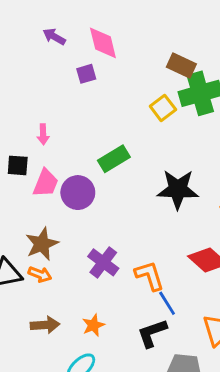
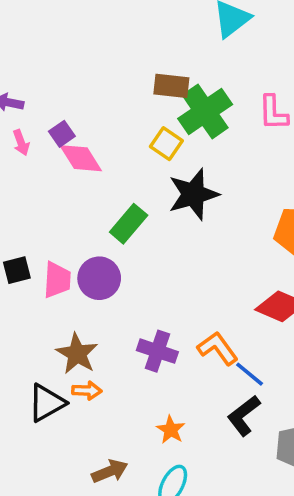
pink diamond: (103, 43) -> (81, 158), moved
pink arrow: (43, 134) -> (21, 143), moved
black star: (178, 189) -> (193, 194), moved
brown arrow: (45, 325) -> (110, 471), moved

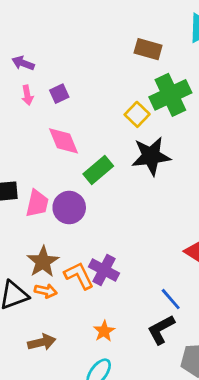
brown rectangle: (171, 86) -> (148, 49), moved
pink diamond: (81, 158) -> (64, 141), moved
orange L-shape: (218, 348) -> (79, 276), moved
brown arrow: (110, 471) -> (42, 342), moved

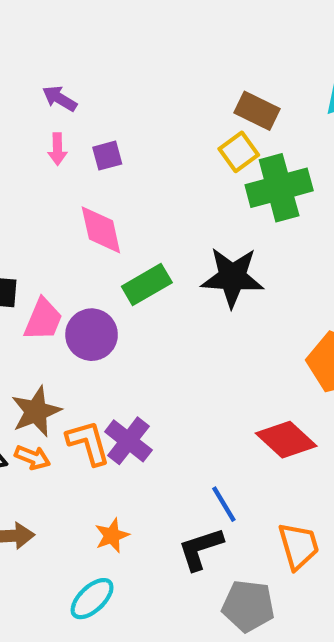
yellow square: (137, 114) -> (239, 152), moved

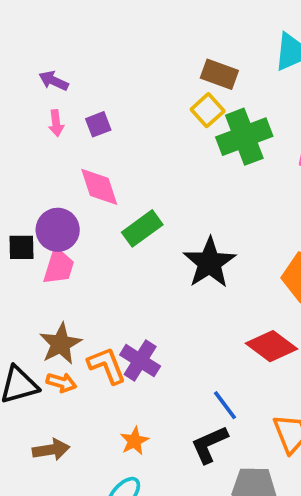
black star: (232, 277) -> (210, 263), moved, turned -30
purple circle: (92, 335) -> (58, 230), moved

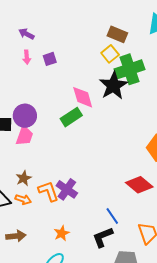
pink diamond: (99, 187) -> (83, 97), moved
black star: (210, 263) -> (113, 86), moved
brown star: (60, 344) -> (24, 178), size x0.7

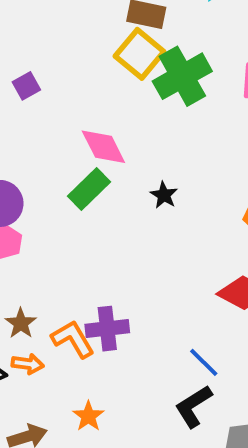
yellow square: (110, 54) -> (140, 54), size x1.4
black star: (113, 86) -> (164, 195), moved, size x0.5
purple cross: (67, 189) -> (107, 329), turned -30
orange star: (62, 233) -> (88, 416), moved

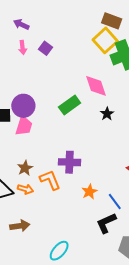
purple square: (26, 86) -> (46, 48), turned -32
pink diamond: (103, 147) -> (96, 86), moved
purple cross: (107, 329) -> (69, 162), moved
orange star: (88, 416) -> (89, 192), moved

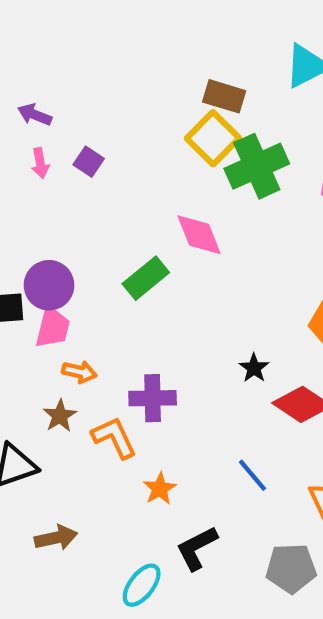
black star: (107, 114) -> (254, 368), moved
orange arrow: (25, 189) -> (79, 372), moved
orange star: (89, 192) -> (160, 489), moved
black L-shape: (106, 223) -> (197, 548), moved

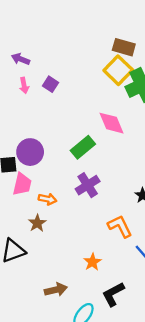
pink trapezoid: (53, 327) -> (22, 184), moved
purple cross: (153, 398) -> (88, 185), moved, turned -30
orange L-shape: (114, 438) -> (120, 226), moved
brown arrow: (56, 538) -> (56, 290), moved

